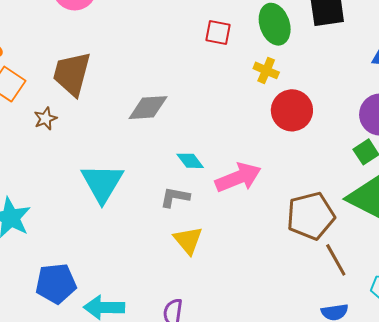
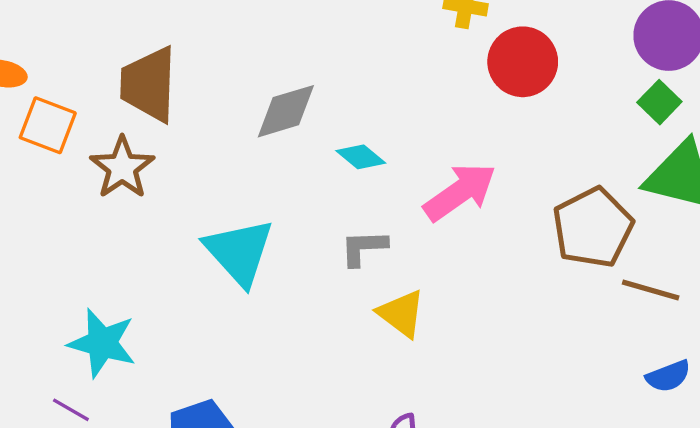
brown star: (45, 119) -> (122, 168), size x1.6
cyan diamond: (190, 161) -> (361, 157), moved
brown line: (336, 260) -> (651, 290), turned -32

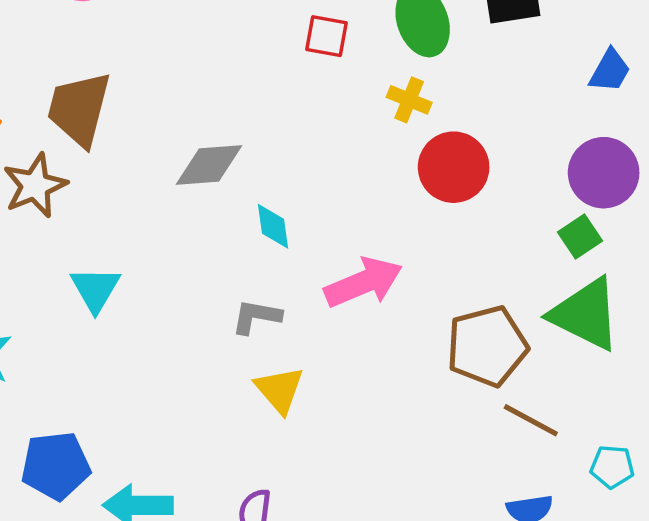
cyan diamond: (361, 157) -> (273, 226), turned 30
cyan triangle: (239, 252) -> (95, 289), moved, size x0.7

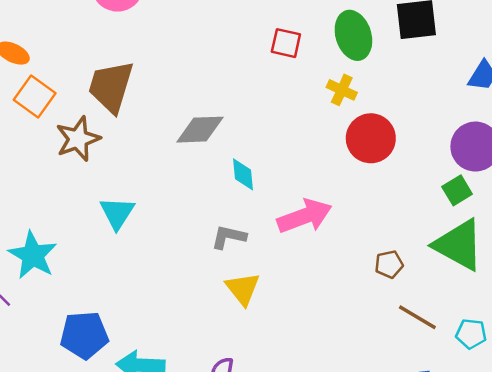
brown pentagon: (487, 346) -> (389, 264), size x0.5
cyan pentagon: (612, 467) -> (471, 334), moved

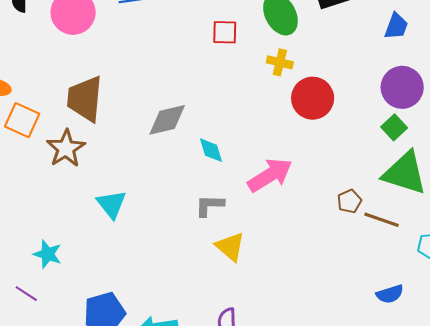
cyan star: (33, 255) -> (48, 254), size x0.7
brown line: (417, 317) -> (382, 220), moved

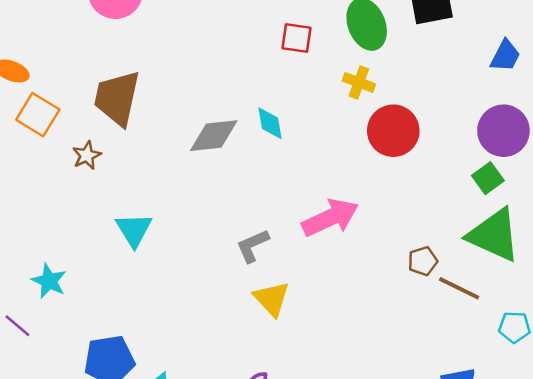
brown star: (66, 148) -> (87, 155), size x0.6
cyan diamond: (211, 150) -> (270, 123), moved
gray L-shape: (210, 205) -> (253, 246), turned -32

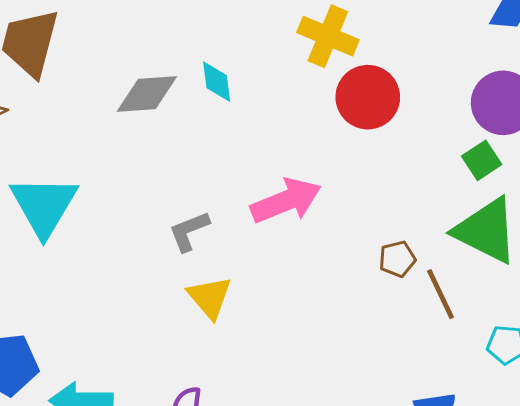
yellow cross: (359, 82) -> (328, 36), size x1.5
cyan triangle: (134, 230) -> (44, 206), size x1.5
brown line: (459, 288) -> (441, 294), turned 36

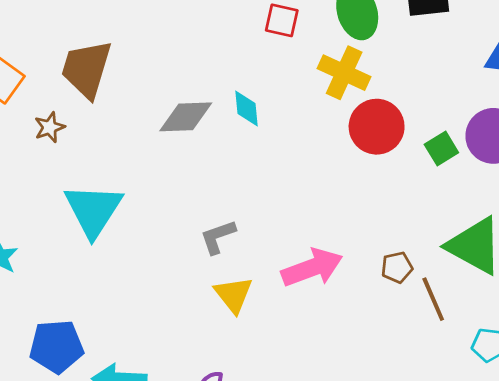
green square: (482, 160) -> (441, 149), moved
pink arrow: (286, 201) -> (312, 268), moved

